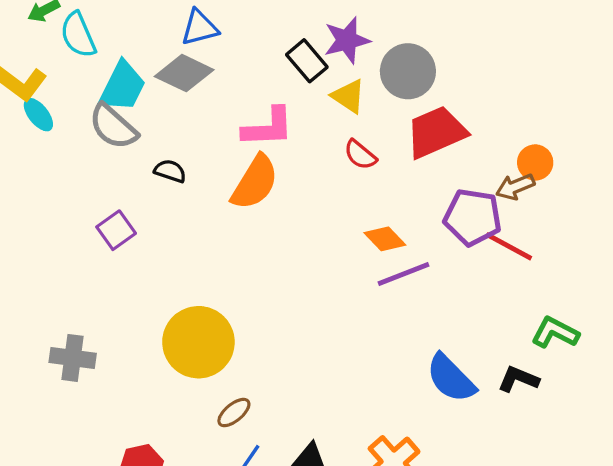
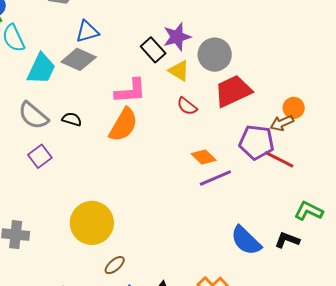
gray semicircle: (113, 127) -> (33, 116), moved

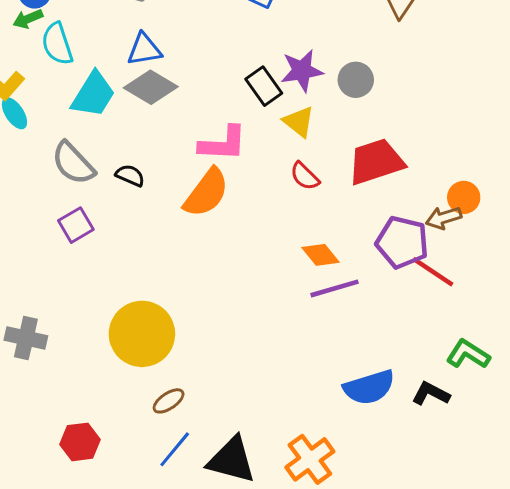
blue triangle: (87, 32) -> (144, 49), moved
gray circle: (215, 55) -> (356, 80), moved, size x0.7
blue semicircle: (246, 241) -> (369, 387), turned -68

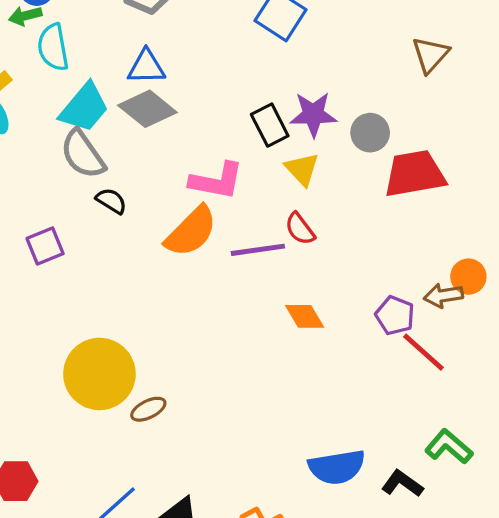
red trapezoid: (376, 162) -> (415, 174), moved
gray semicircle: (73, 163) -> (83, 154), moved
purple pentagon: (402, 242) -> (395, 315), size x0.7
purple line: (335, 288) -> (258, 250), moved
brown ellipse: (169, 401) -> (148, 409), moved

